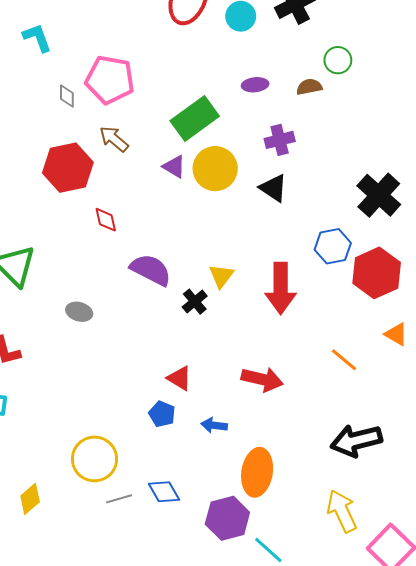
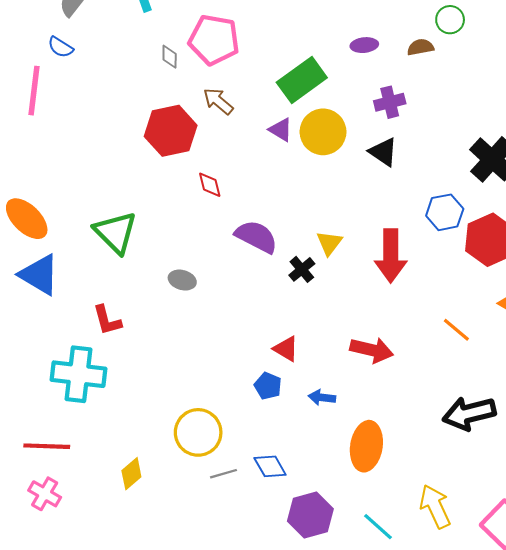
yellow arrow: (342, 511) -> (435, 507), moved
purple hexagon: (227, 518) -> (310, 515), moved

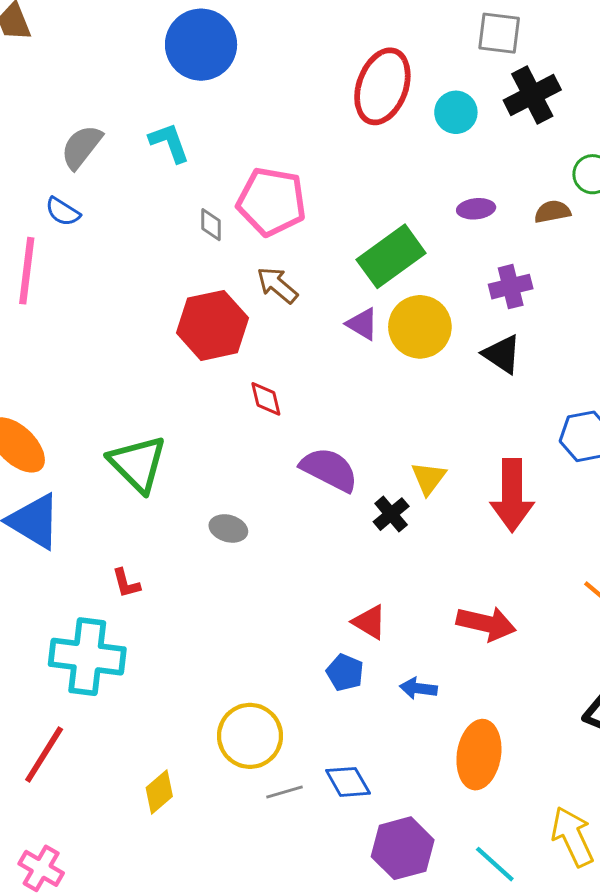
red L-shape: (107, 320) -> (126, 583), size x0.7
red line: (47, 446) -> (44, 755), turned -60
pink cross: (45, 494) -> (41, 868), moved

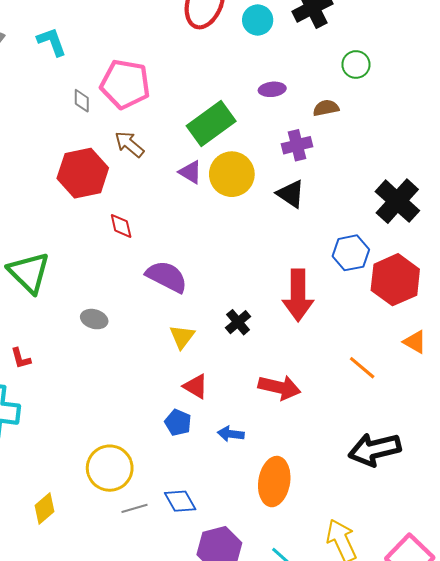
brown semicircle: (552, 212) -> (326, 108), moved
yellow triangle: (429, 478) -> (182, 337), moved
black cross: (391, 514) -> (238, 322), moved

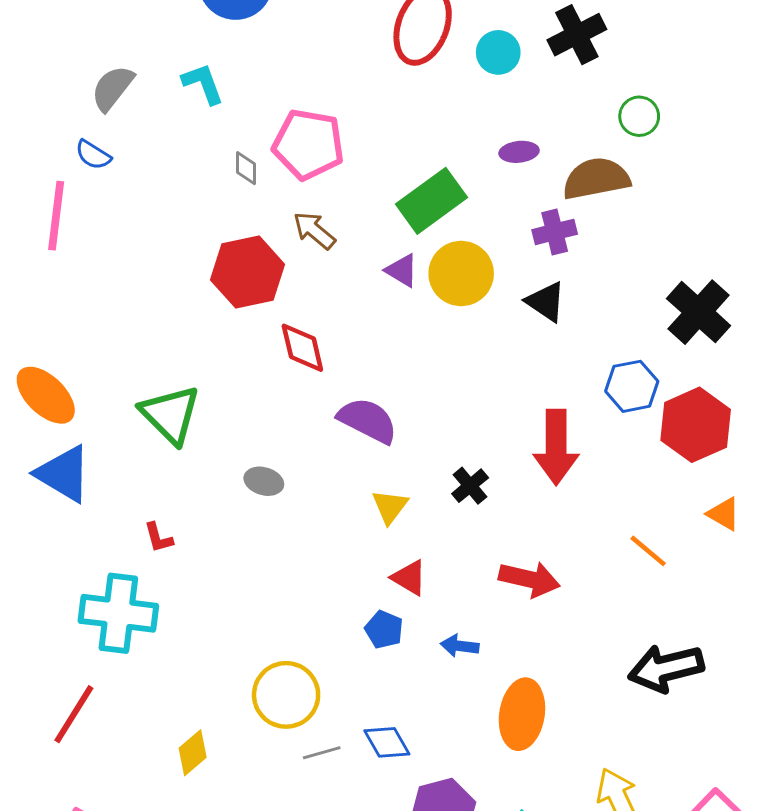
brown semicircle: (326, 108) -> (596, 179), size x1.8
red diamond: (121, 226) -> (302, 348), size x1.4

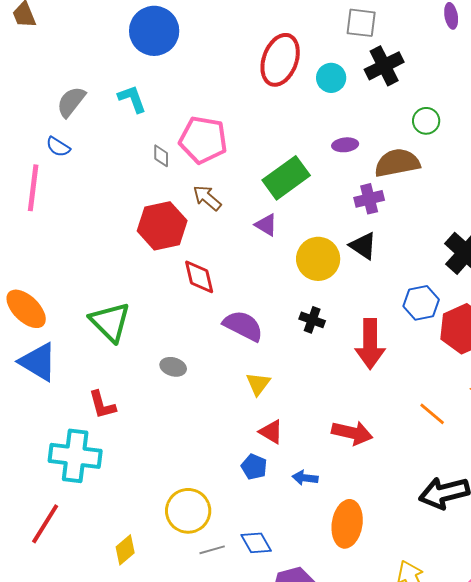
yellow circle: (461, 274) -> (318, 259), moved
black cross: (470, 486) -> (312, 320), moved, turned -30
red L-shape: (158, 538) -> (102, 405), size x1.4

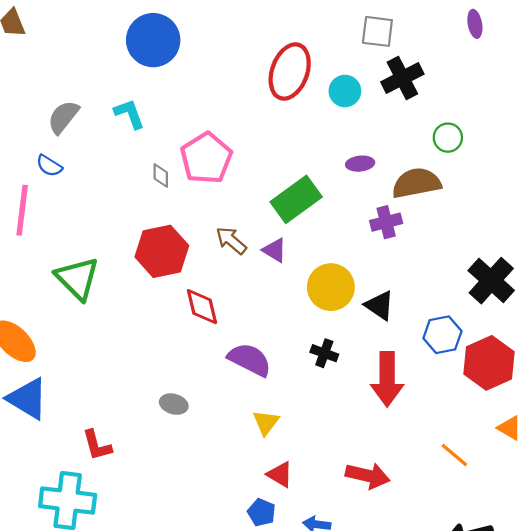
pink pentagon: (203, 140) -> (206, 158), turned 30
brown arrow: (207, 198) -> (231, 240), moved
black triangle: (363, 246) -> (380, 305), moved
green triangle: (110, 322) -> (77, 278), moved

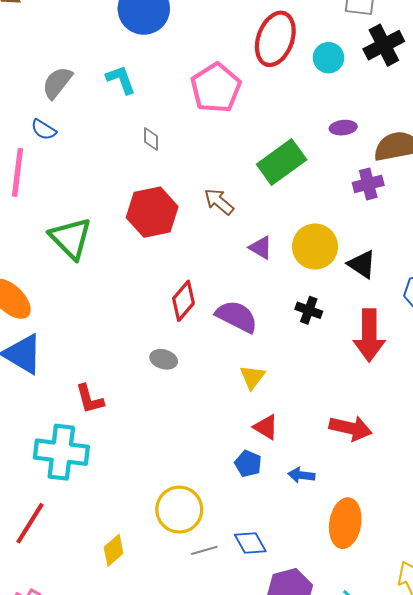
pink pentagon: (206, 158) -> (216, 88), moved
purple triangle: (275, 250) -> (261, 248), moved
red diamond: (202, 307) -> (183, 301), moved, turned 54

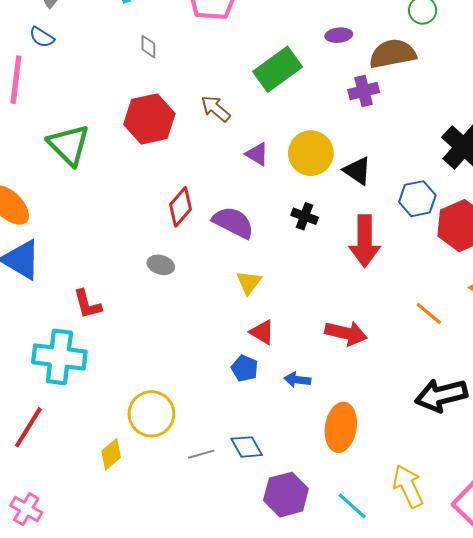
yellow circle: (179, 510) -> (151, 414), moved

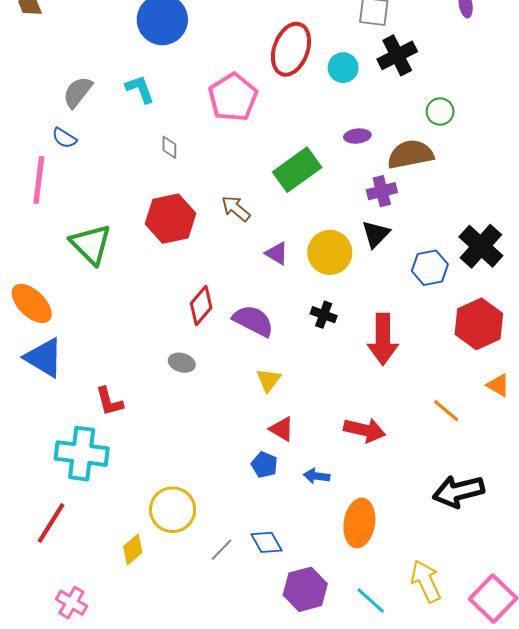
black triangle: (357, 171) -> (376, 234), moved, turned 40
blue hexagon: (417, 199) -> (430, 268), moved
gray line: (201, 454) -> (222, 550), turned -30
pink cross: (26, 509) -> (71, 603), moved

